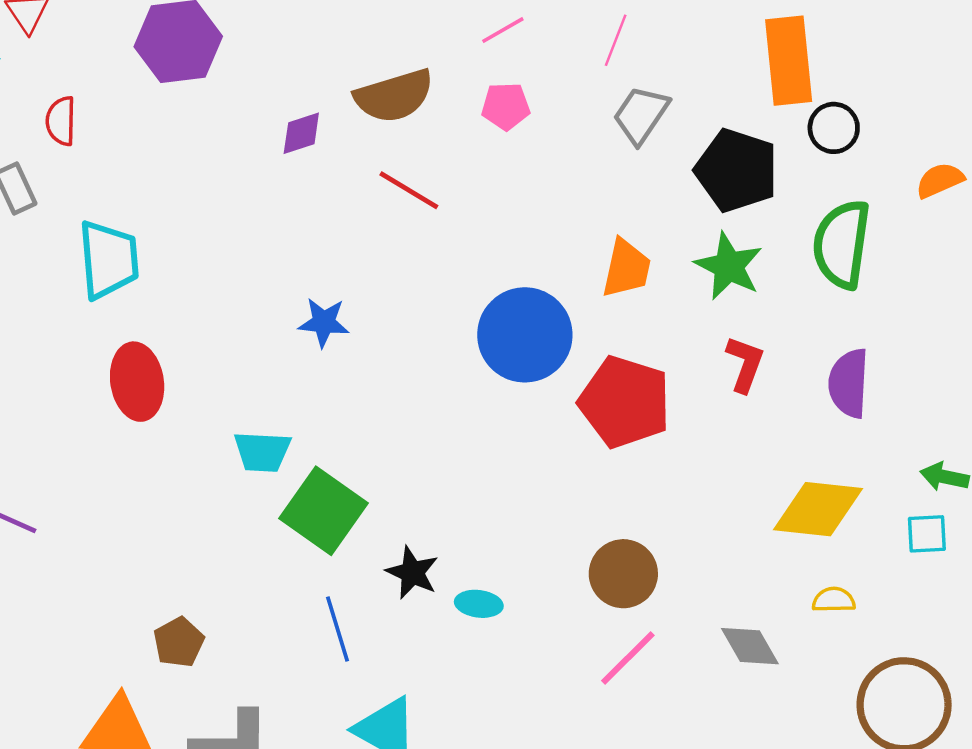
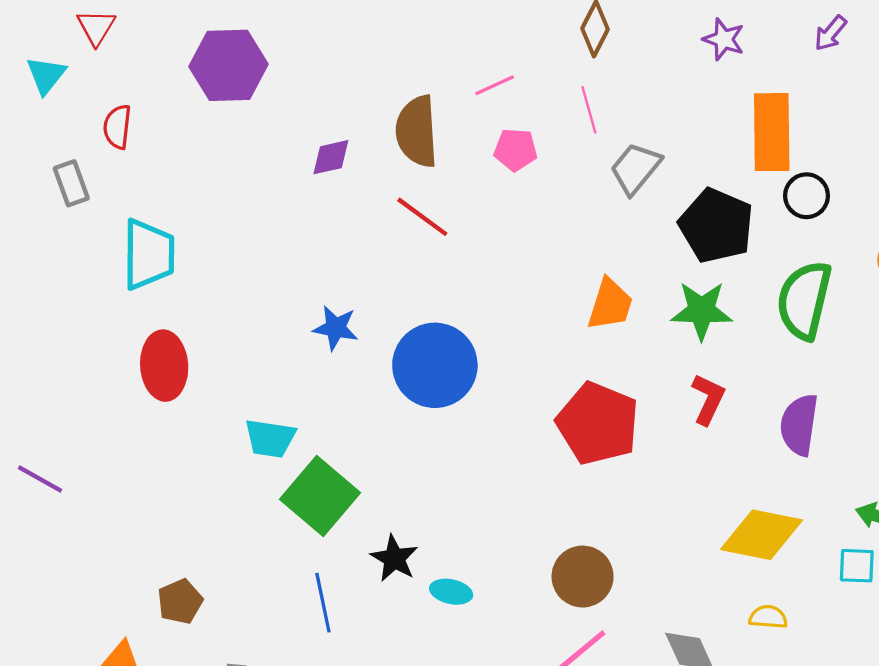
pink line: (503, 30) -> (495, 85), moved
pink line: (616, 40) -> (589, 110), moved, turned -42
brown semicircle: (394, 96) -> (417, 131), turned 98
green star: (729, 266) -> (702, 311), turned -30
blue circle: (525, 335) -> (435, 365), moved

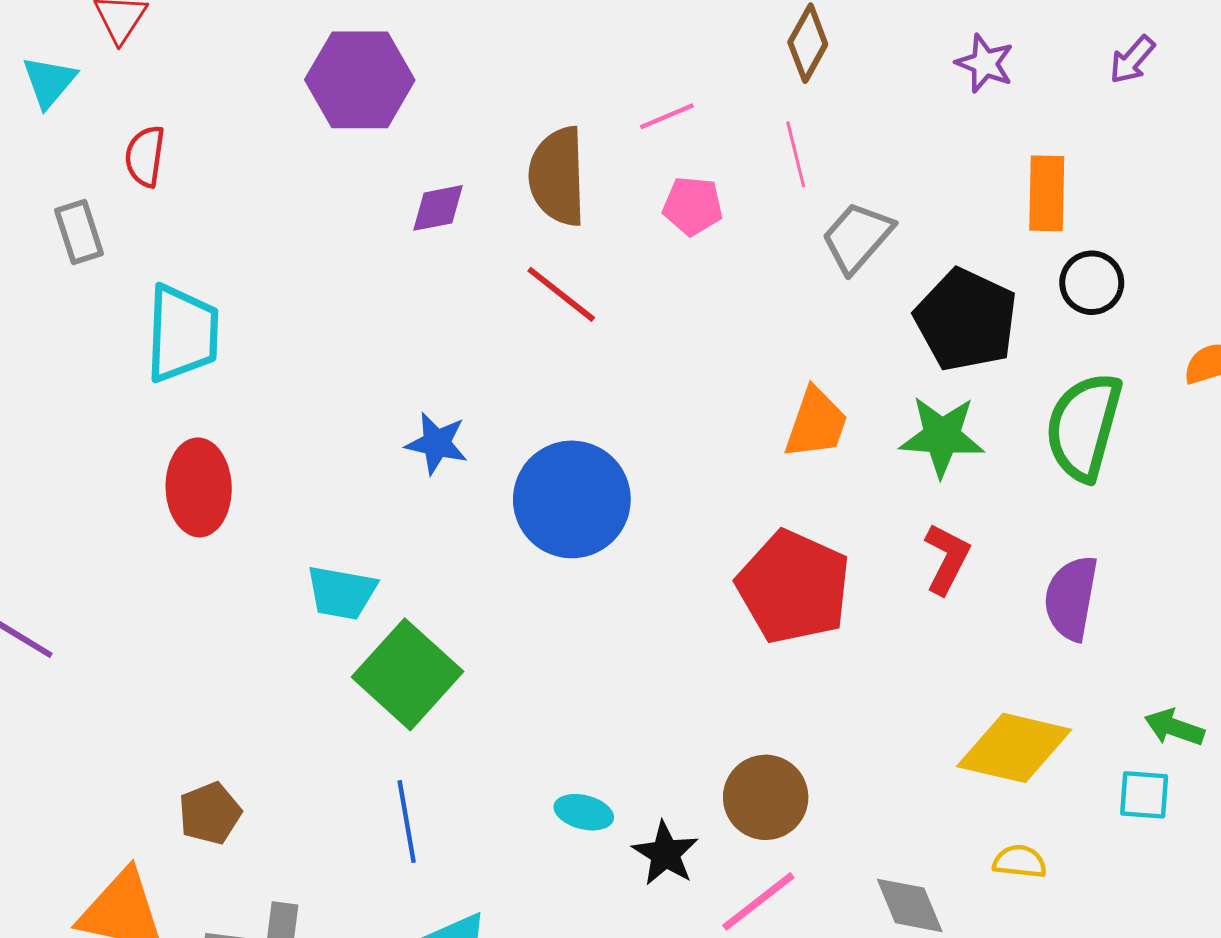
purple hexagon: (229, 65) -> (360, 80), moved
orange rectangle: (772, 132) -> (1047, 193), size x0.7
black star: (394, 558) -> (665, 854), moved

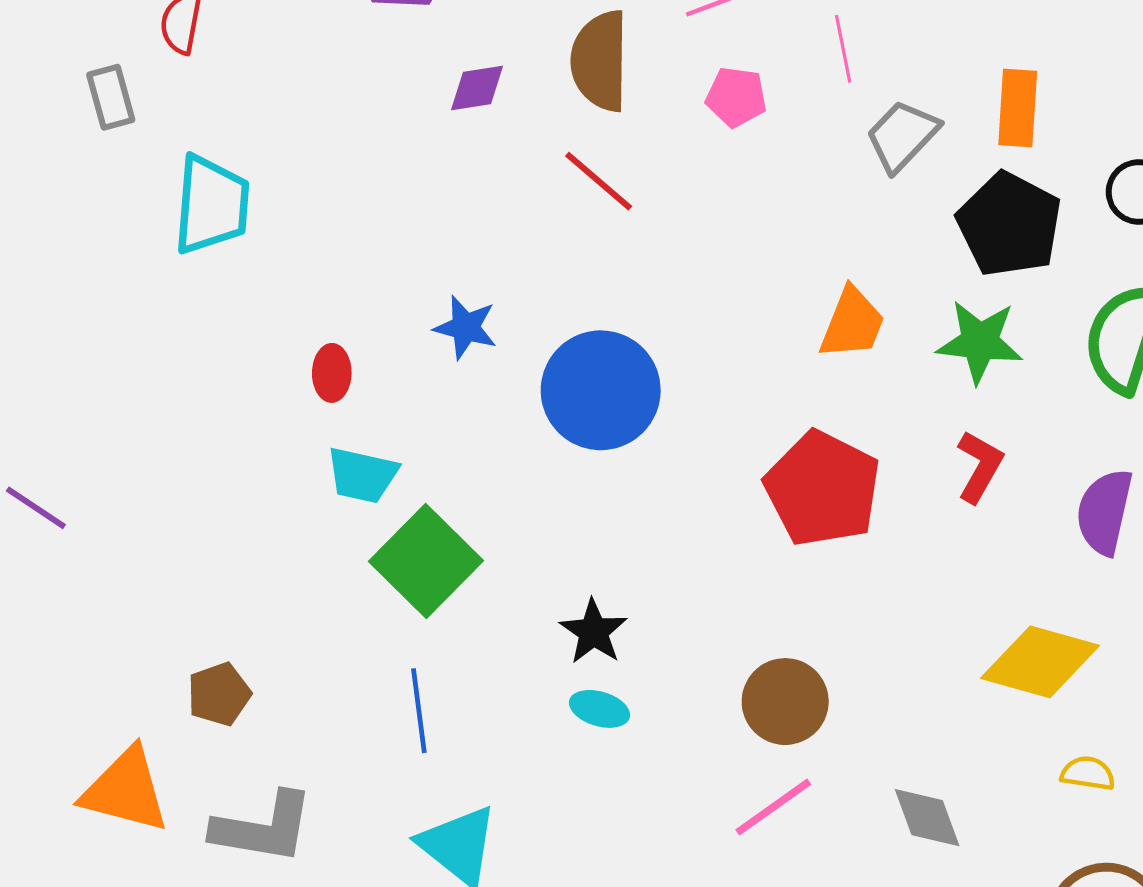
orange rectangle: (1047, 193) -> (1018, 108), moved
red ellipse: (199, 487) -> (332, 373), moved, size x0.6
black star: (665, 854) -> (594, 632), moved
yellow semicircle: (1020, 862) -> (1088, 773), moved

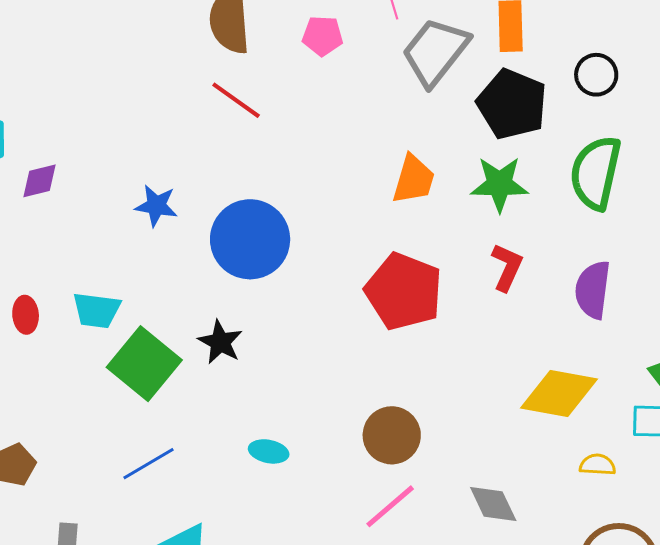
purple diamond: (477, 88) -> (39, 181), moved
gray trapezoid: (902, 136) -> (435, 52), size x1.4
red ellipse: (332, 373) -> (26, 315), moved
black star: (594, 632) -> (220, 342), moved
blue line: (419, 711) -> (149, 464), turned 72

